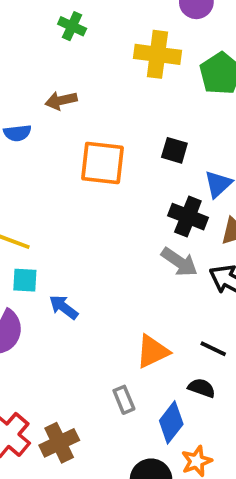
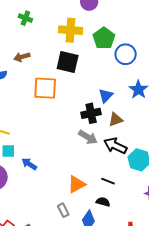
black square: (174, 150) -> (68, 62), moved, size x1.6
black cross: (188, 217) -> (91, 113), turned -30

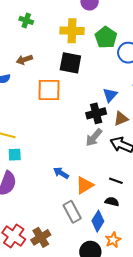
gray arrow: (88, 137) -> (94, 137), turned 102
blue arrow: (29, 164) -> (61, 173), moved
gray rectangle: (63, 210) -> (72, 212), size x1.5

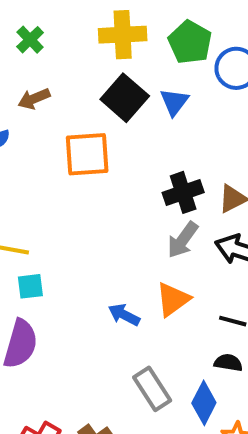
green cross: (26, 20) -> (30, 40), moved, turned 32
black square: (70, 63) -> (125, 98), turned 35
blue triangle: (110, 95) -> (174, 102), moved
orange triangle: (85, 185) -> (173, 299), moved

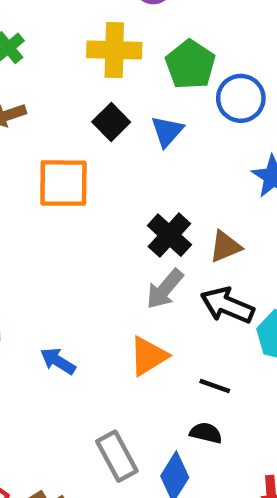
black square: (125, 98) -> (111, 122), size x0.7
black cross: (183, 192) -> (169, 235), turned -33
blue arrow: (124, 315) -> (58, 361), moved

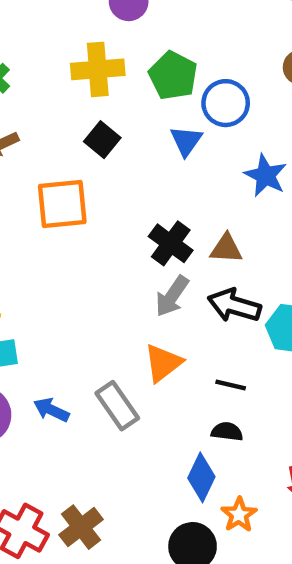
blue triangle: (167, 131) -> (186, 141), moved
brown triangle: (225, 247) -> (226, 249), turned 32
blue arrow: (58, 361) -> (51, 410), moved
gray rectangle: (117, 456) -> (117, 406), moved

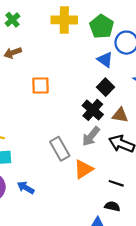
black square: (102, 140) -> (105, 87), moved
blue triangle: (186, 141) -> (105, 60), turned -35
orange square: (62, 204) -> (41, 85), size x0.7
gray rectangle: (117, 406) -> (60, 149), moved

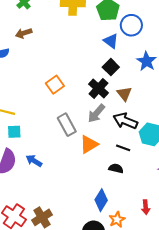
orange square: (41, 85) -> (55, 85), moved, turned -36
brown triangle: (120, 115) -> (124, 94), turned 42
black line: (116, 183) -> (123, 148), moved
black semicircle: (112, 206) -> (116, 168), moved

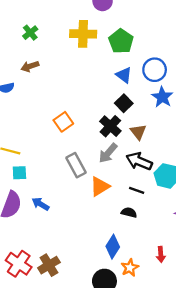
blue circle: (131, 25) -> (155, 70), moved

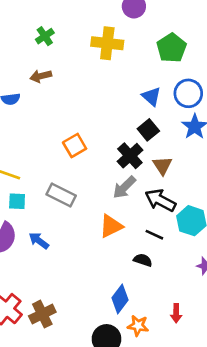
green pentagon: (121, 41) -> (172, 48), moved
gray rectangle: (76, 165) -> (61, 195), moved, turned -40
orange star: (130, 268) -> (138, 326), turned 30

